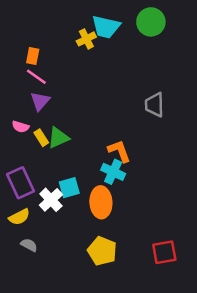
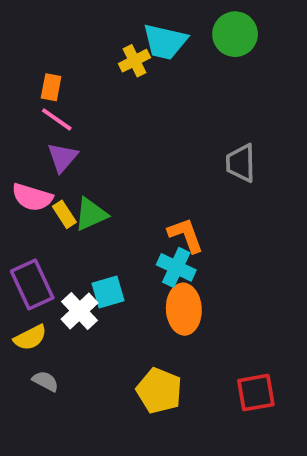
pink semicircle: (21, 127) -> (32, 197), size x1.5
orange ellipse: (101, 202) -> (184, 309), moved

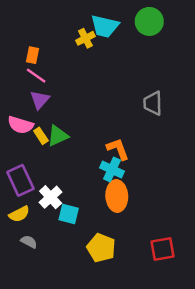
cyan square: (108, 292) -> (69, 214), moved, turned 30

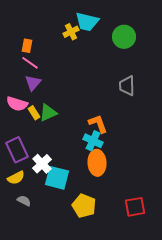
green circle: (149, 21) -> (124, 37), moved
cyan square: (69, 214) -> (57, 178), size x1.4

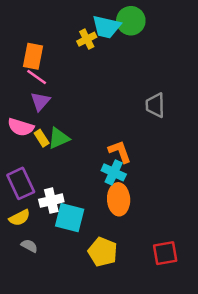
green circle: (124, 37) -> (131, 21), moved
orange rectangle: (27, 46) -> (33, 56), size x1.5
white cross: (42, 164) -> (51, 201), turned 30

